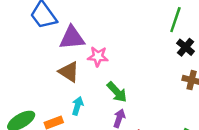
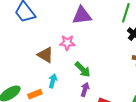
purple triangle: (72, 38) -> (82, 15), moved

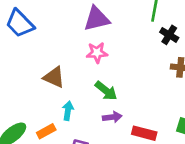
pink star: (67, 43) -> (97, 53), moved
purple arrow: (85, 89) -> (112, 117), turned 72

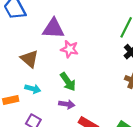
purple triangle: (97, 19) -> (53, 28), moved
cyan arrow: (68, 111) -> (33, 89), turned 80

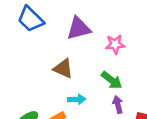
pink star: (70, 49) -> (115, 44), moved
purple arrow: (67, 104) -> (118, 105), turned -96

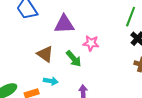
green arrow: (112, 80) -> (74, 59), moved

